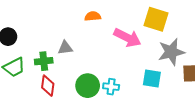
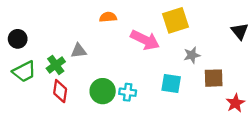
yellow square: (156, 19) -> (176, 20), turned -35
gray star: (171, 52) -> (192, 55), size x0.6
green cross: (44, 61) -> (56, 65), turned -30

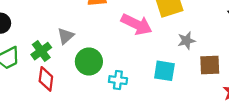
gray triangle: (79, 51) -> (66, 36), turned -35
green circle: (103, 91) -> (89, 62), moved

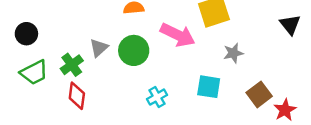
green circle: (89, 62) -> (134, 50), moved
brown square: (210, 65) -> (259, 94), moved, turned -35
cyan cross: (118, 80) -> (157, 97), turned -36

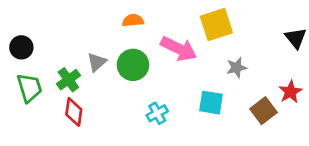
green trapezoid: (34, 72) -> (29, 88), turned -80
red star: (285, 110) -> (290, 92), moved

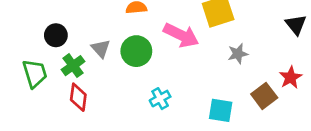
black circle: (21, 47) -> (56, 35), moved
gray triangle: (97, 62) -> (101, 48), turned -30
cyan square: (211, 103) -> (221, 110), moved

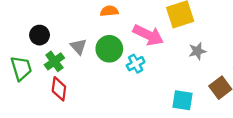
cyan cross: (160, 99) -> (136, 64), moved

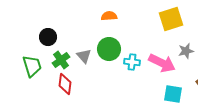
pink arrow: (148, 35) -> (162, 63), moved
gray triangle: (78, 46) -> (84, 56), moved
cyan cross: (136, 64) -> (132, 62), turned 35

